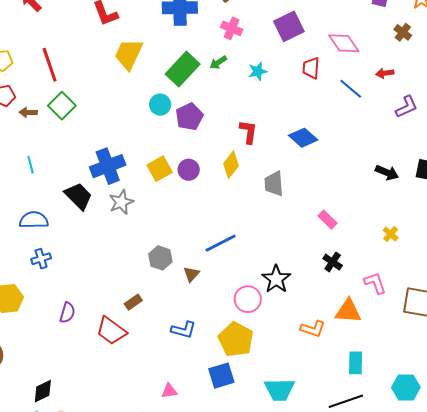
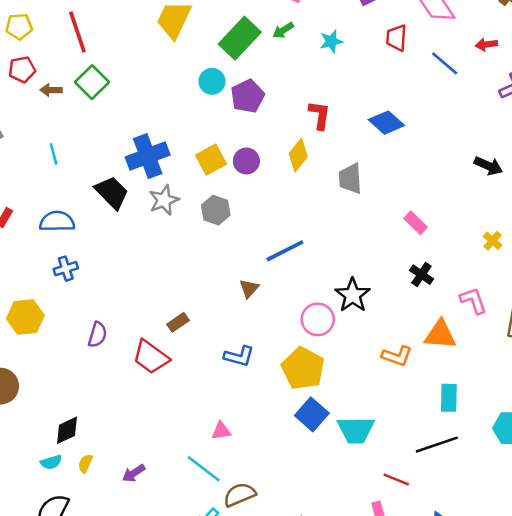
gray hexagon: (160, 258) -> (216, 210), moved
blue square: (221, 376) -> (312, 414), moved, turned -32

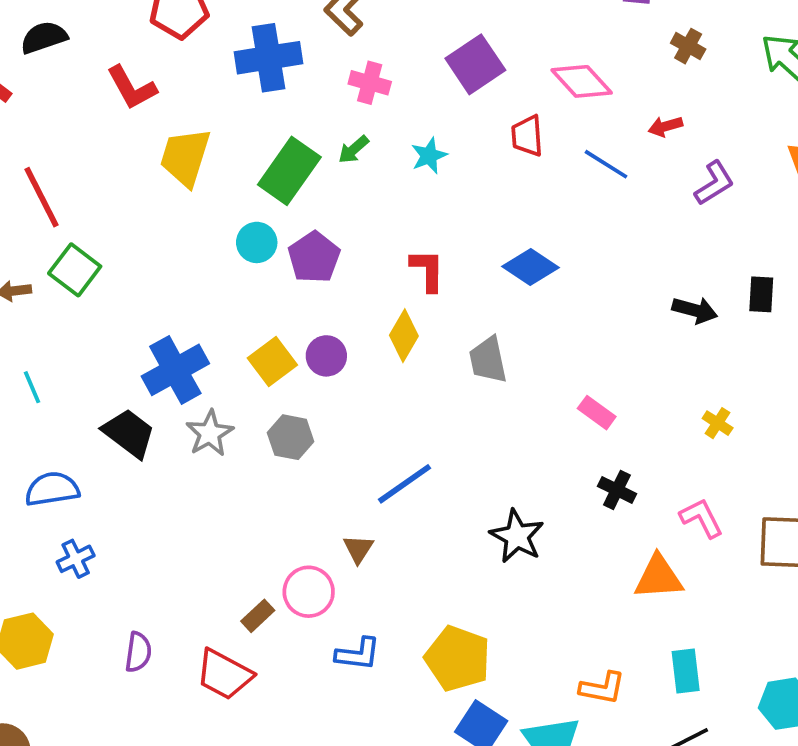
pink circle: (318, 319) -> (309, 592), moved
orange L-shape: (397, 356) -> (602, 688), moved

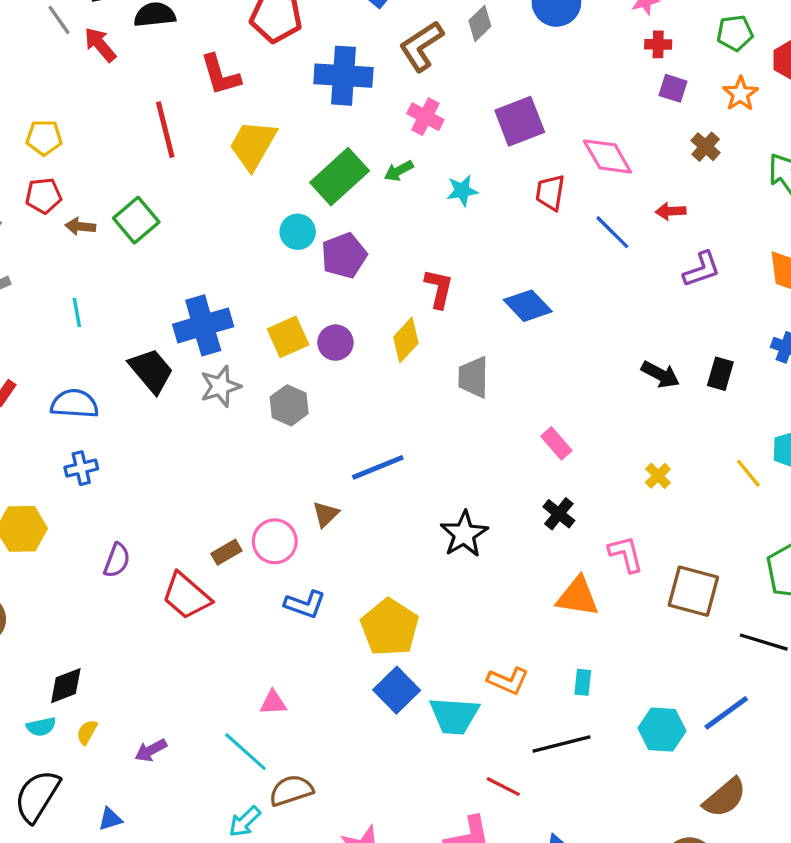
red line: (42, 197) -> (165, 130), moved
cyan rectangle: (686, 671) -> (583, 682), size x0.7

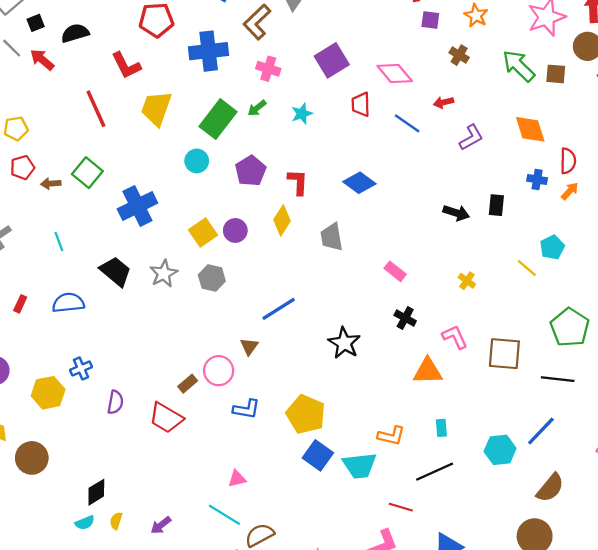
purple pentagon: (344, 256) -> (251, 171), moved
blue cross: (203, 325) -> (137, 206), moved
blue cross: (81, 468) -> (81, 368), moved

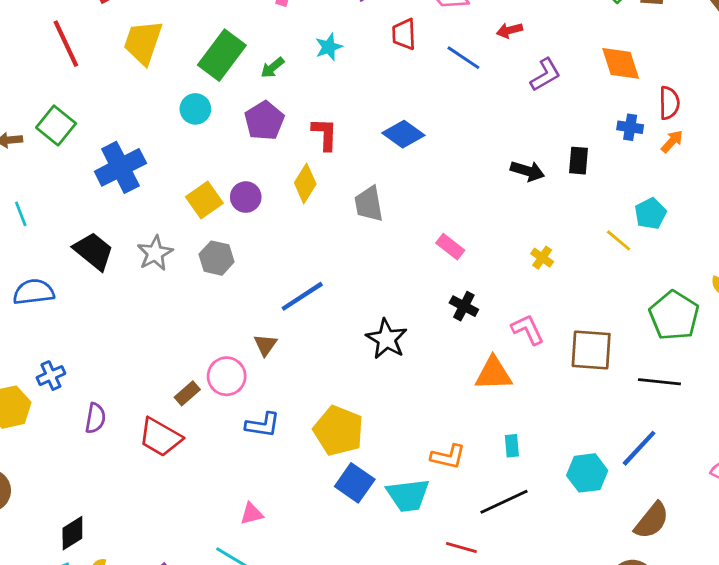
green arrow: (257, 108) -> (272, 68), moved

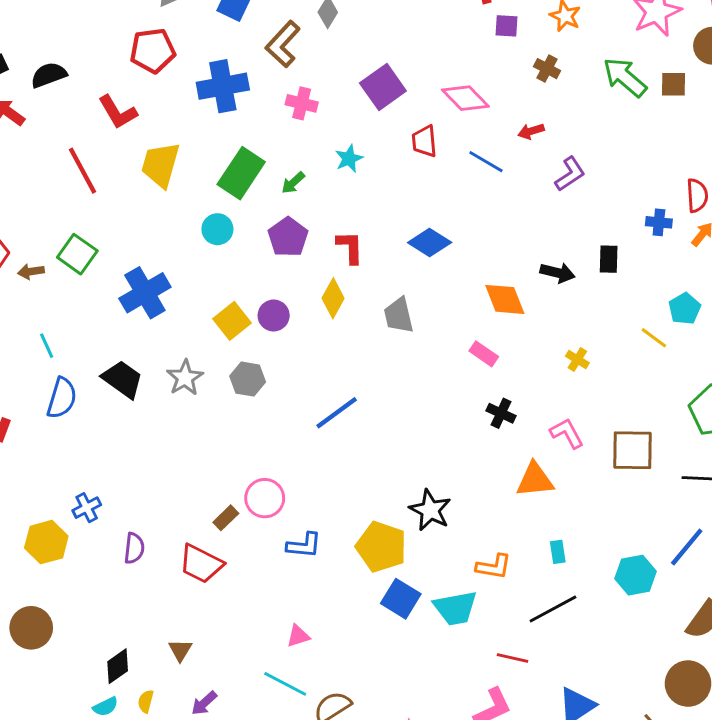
orange diamond: (621, 63) -> (505, 299), moved
blue semicircle: (34, 292) -> (62, 398), moved, turned 117
black star: (387, 339) -> (430, 510), moved
brown triangle: (265, 345) -> (180, 650), moved

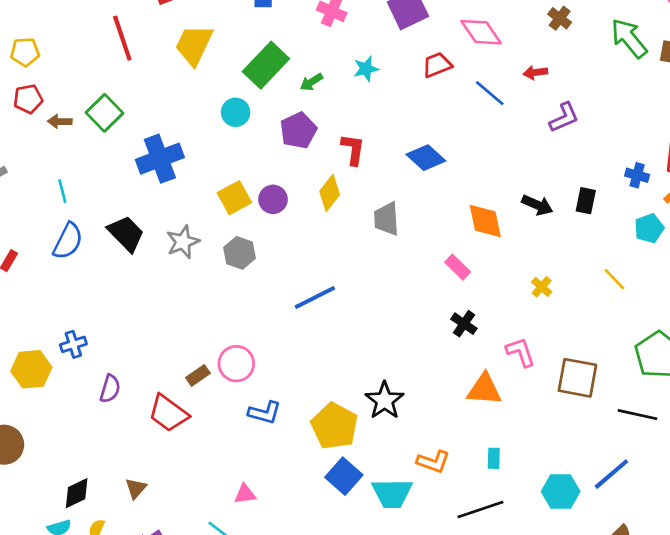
red trapezoid: (424, 141) -> (437, 65), turned 64
cyan pentagon: (685, 309) -> (649, 228), moved

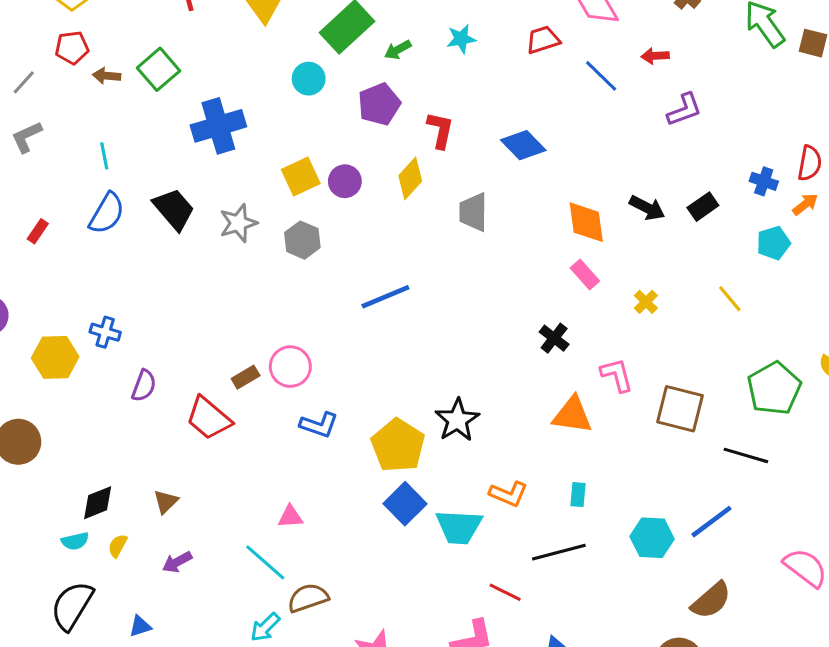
black rectangle: (586, 201) -> (703, 207), turned 40
pink rectangle: (458, 267) -> (585, 275), moved
blue cross: (73, 344) -> (105, 332), turned 30

